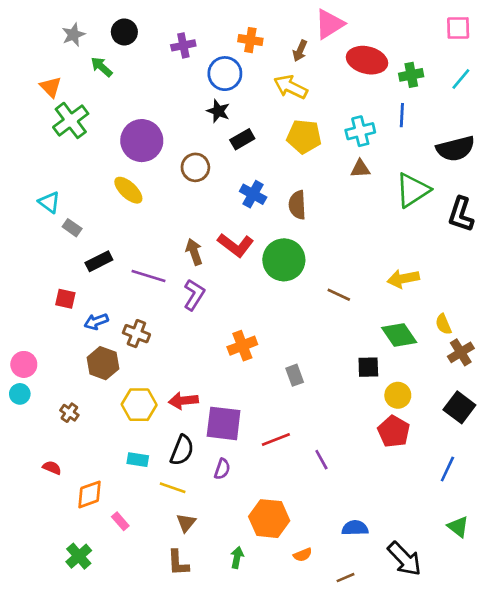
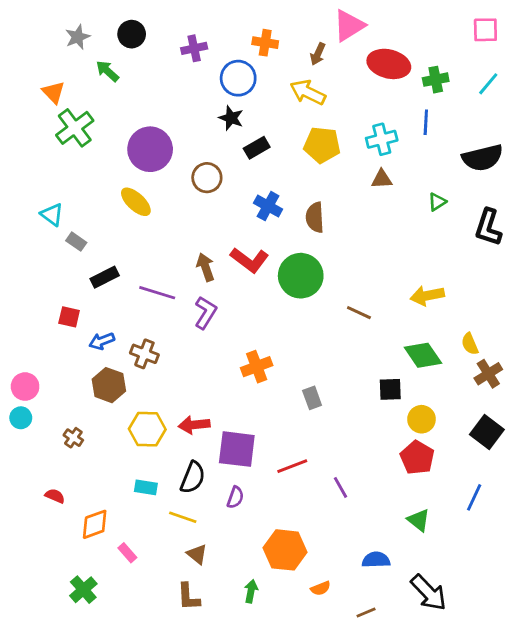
green triangle: (413, 190) -> (437, 202), size x0.5
brown triangle: (186, 523) -> (197, 554), turned -30
green triangle: (458, 527) -> (419, 520), moved

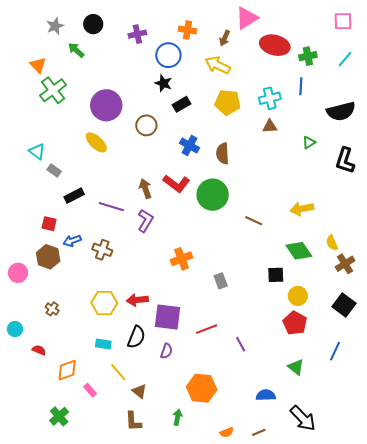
brown hexagon: (109, 385) -> (48, 257), moved
cyan circle: (21, 418) -> (15, 329), moved
yellow line: (183, 517) -> (118, 372), moved, turned 30
orange semicircle: (321, 588) -> (227, 432), moved

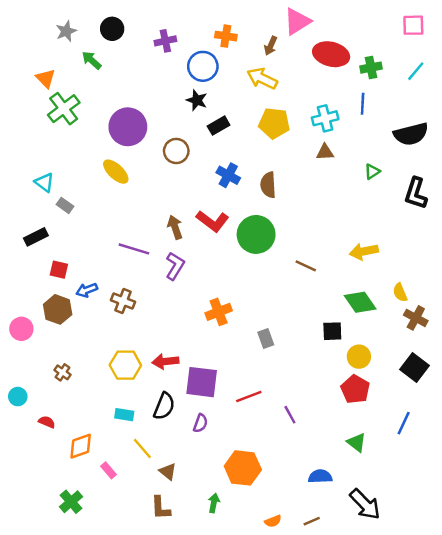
black rectangle: (74, 196) -> (36, 237), moved
brown cross: (345, 264) -> (416, 318), turned -30

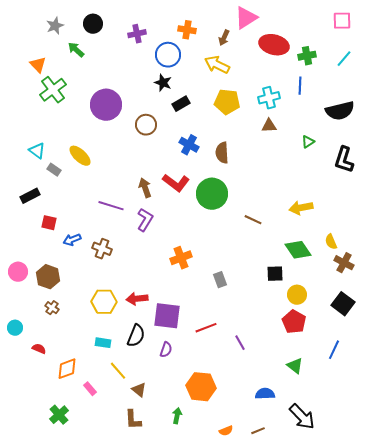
yellow ellipse: (116, 172) -> (80, 156), moved
brown hexagon: (58, 309) -> (48, 277), moved

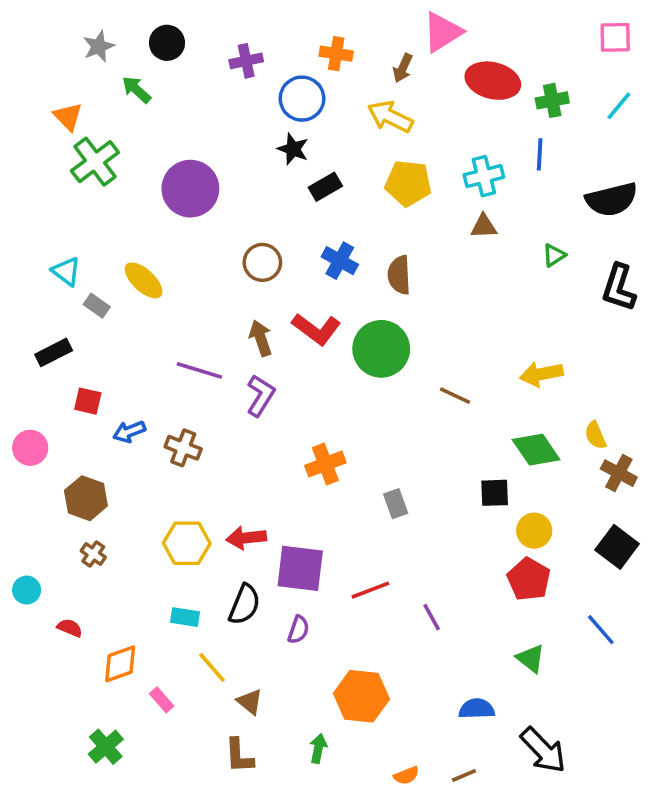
brown circle: (146, 125) -> (262, 262), moved
pink circle: (18, 272) -> (30, 448), moved
blue line: (334, 350) -> (601, 630), turned -66

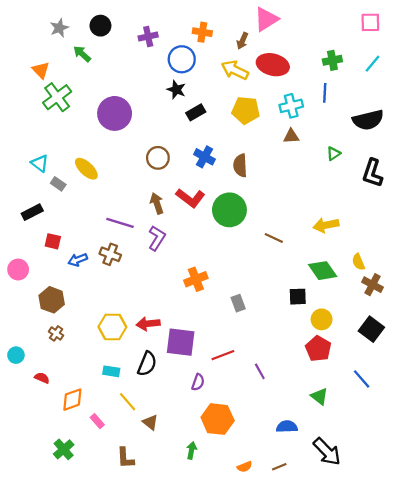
red ellipse: (493, 81) -> (273, 65), moved
brown cross: (183, 448) -> (110, 254), moved
purple semicircle: (298, 630) -> (198, 382), moved
brown L-shape: (239, 756) -> (125, 458), moved

